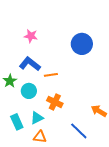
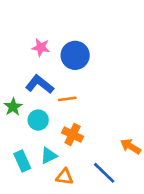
blue circle: (82, 44) -> (75, 55), moved
orange triangle: (40, 137) -> (65, 177), moved

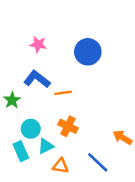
blue circle: (75, 55) -> (88, 52), moved
cyan circle: (38, 120) -> (31, 129), moved

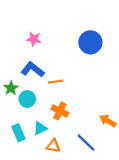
blue circle: (88, 52) -> (90, 42), moved
cyan circle: (31, 129) -> (27, 99), moved

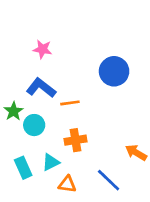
blue circle: (90, 42) -> (114, 71), moved
orange cross: (60, 111) -> (75, 140), turned -35

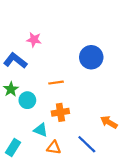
blue L-shape: (41, 88) -> (15, 61), moved
cyan triangle: (51, 162) -> (41, 130), turned 48
cyan rectangle: (23, 168) -> (13, 148), moved, turned 56

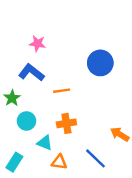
blue L-shape: (15, 61) -> (31, 73), moved
cyan circle: (27, 100) -> (27, 121), moved

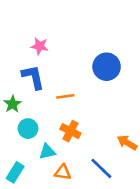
blue L-shape: (31, 73) -> (33, 77), turned 40
orange cross: (66, 123) -> (70, 131), turned 36
cyan triangle: (45, 143) -> (47, 152), turned -35

